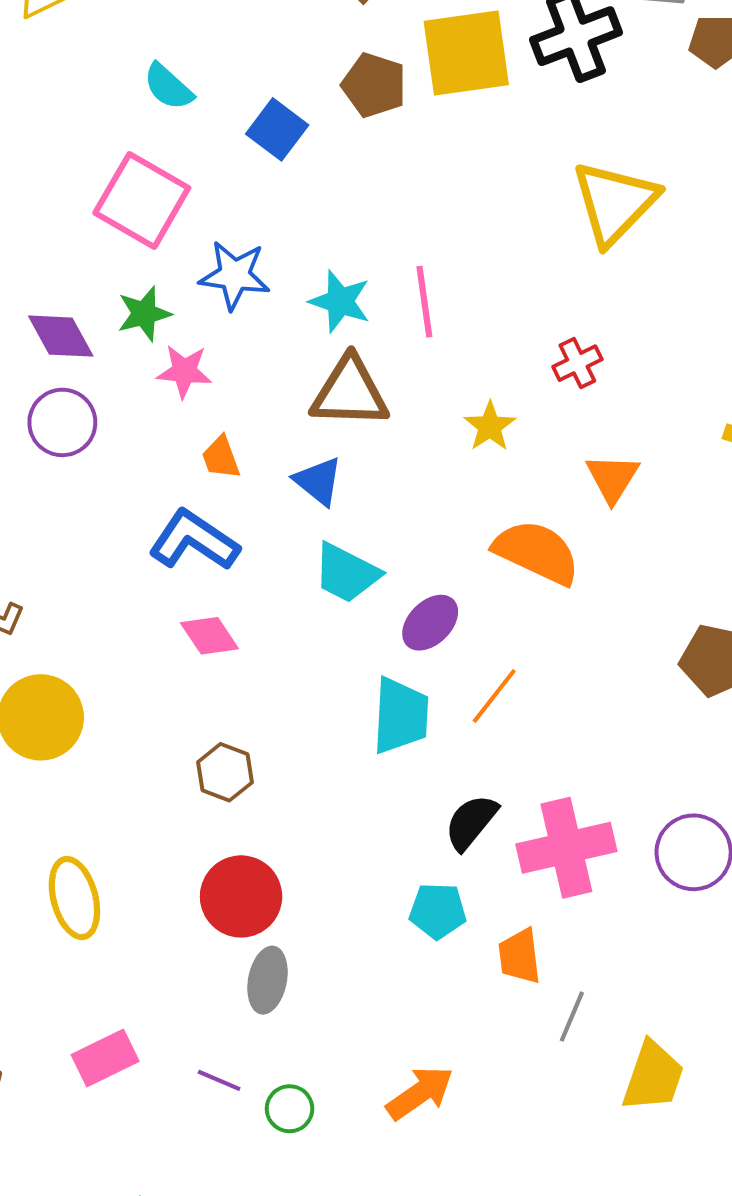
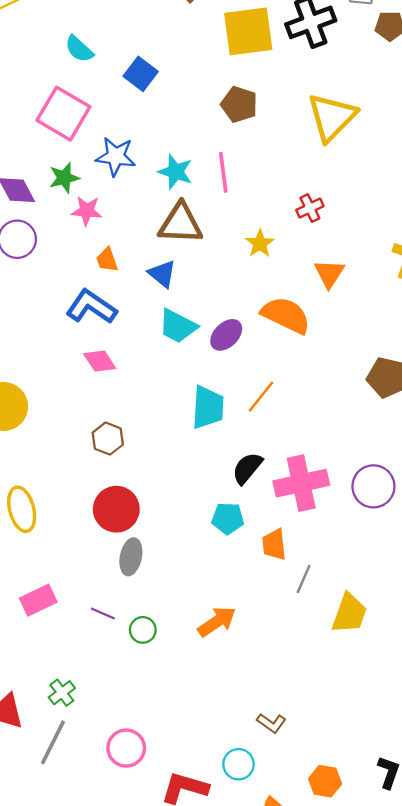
brown pentagon: (374, 85) -> (239, 104), moved
purple ellipse: (430, 623) -> (226, 335), moved

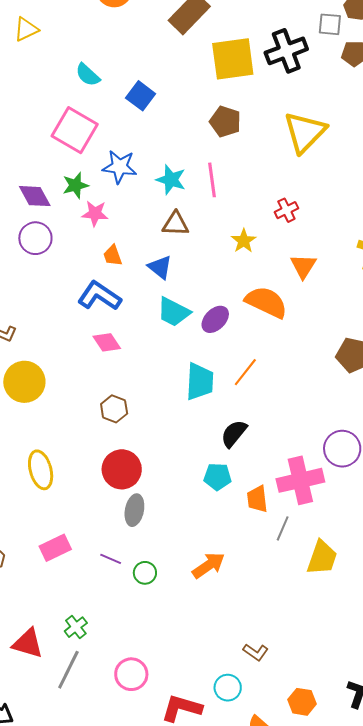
brown triangle: (180, 223) -> (175, 224), size x0.7
pink cross: (301, 483) -> (300, 480), moved

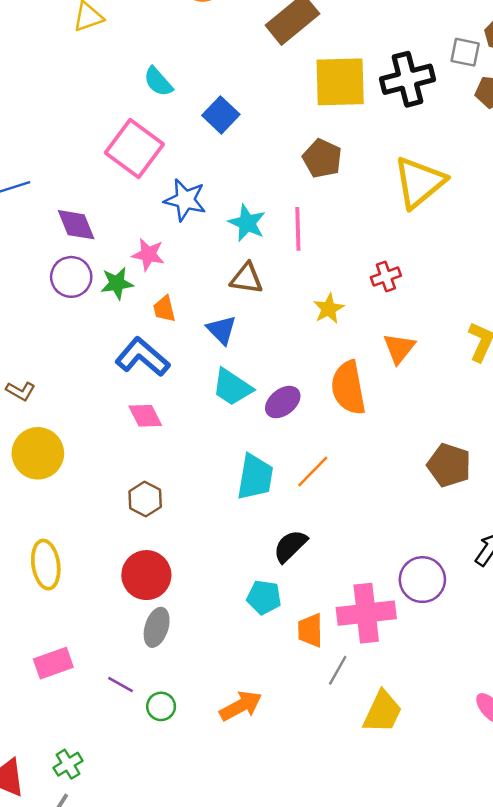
green star: (75, 185) -> (117, 283), moved
orange semicircle: (266, 302) -> (348, 388), turned -132

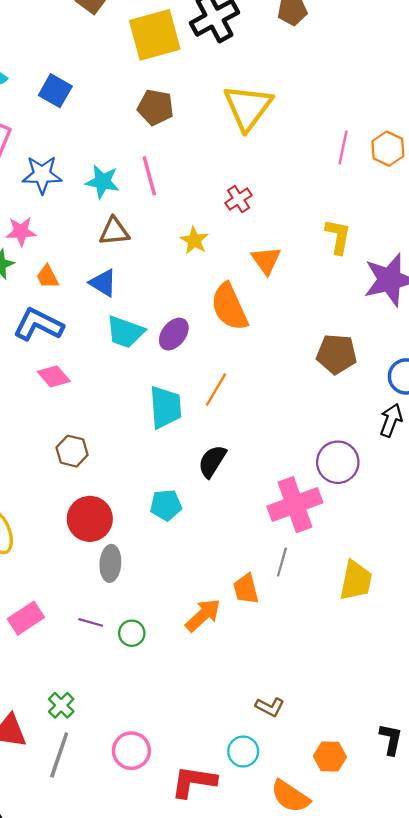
cyan pentagon: (264, 597) -> (166, 505), moved
orange trapezoid: (310, 630) -> (246, 589), moved
yellow trapezoid: (383, 712) -> (356, 581), moved

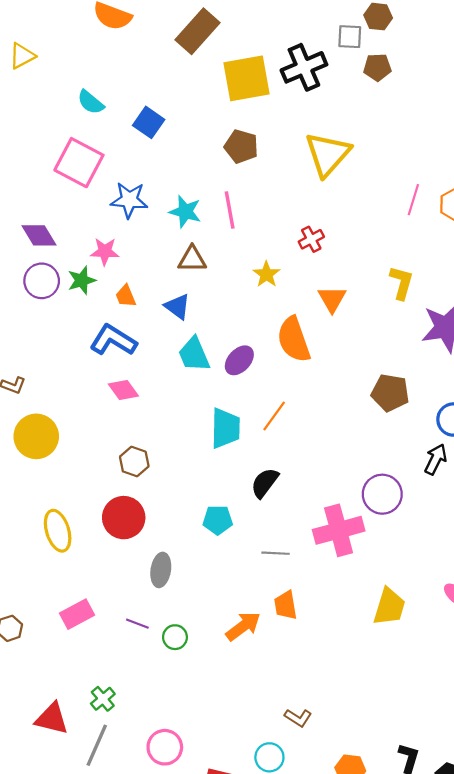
cyan trapezoid: (125, 332) -> (194, 354), turned 42
red circle: (90, 519) -> (124, 518), moved
gray line: (282, 562) -> (276, 553), moved, turned 72

